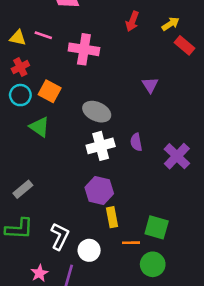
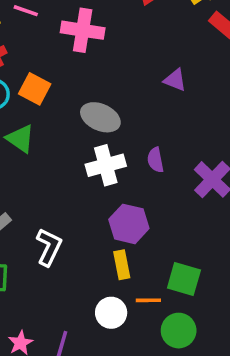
purple triangle: (150, 85) -> (175, 80), turned -36
purple hexagon: (99, 190) -> (129, 224), moved
white L-shape: (60, 236) -> (49, 247), moved
white circle: (89, 250) -> (111, 313), moved

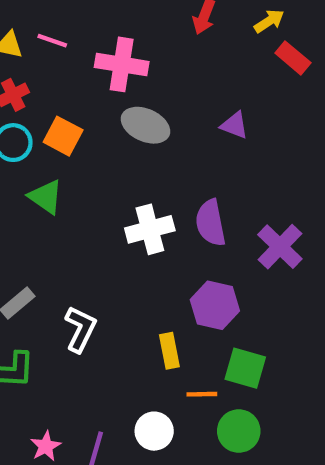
gray ellipse: (100, 117) -> (145, 125), moved
purple semicircle: (155, 160) -> (211, 223), size x1.5
purple hexagon: (129, 224) -> (215, 305), moved
white circle: (111, 313) -> (154, 431), moved

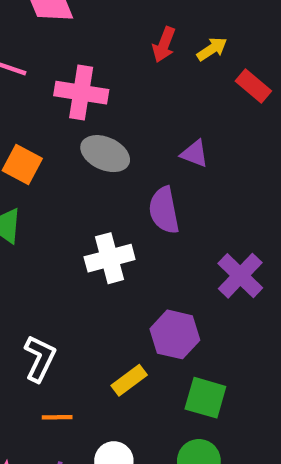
yellow arrow: (269, 21) -> (212, 49), moved
purple semicircle: (211, 223) -> (164, 210), moved
yellow rectangle: (169, 351) -> (129, 380), turned 64
orange line: (202, 394) -> (57, 417), moved

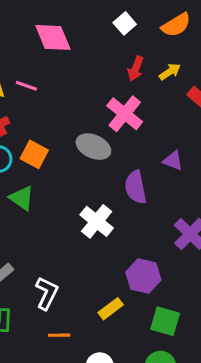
pink cross: (81, 93) -> (125, 114), moved, turned 30
purple triangle: (195, 154) -> (173, 161), moved
white cross: (110, 258) -> (97, 221), turned -36

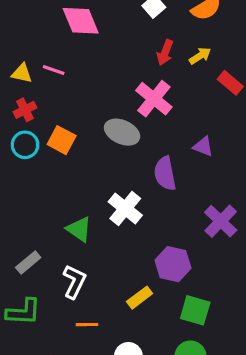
green triangle: (22, 198) -> (79, 229), moved

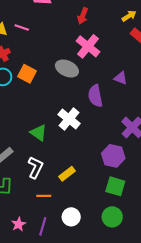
red arrow: (165, 53) -> (83, 16), moved
yellow arrow: (200, 56) -> (129, 16), moved
purple hexagon: (173, 264) -> (113, 156), moved
yellow rectangle: (140, 298) -> (67, 174), moved

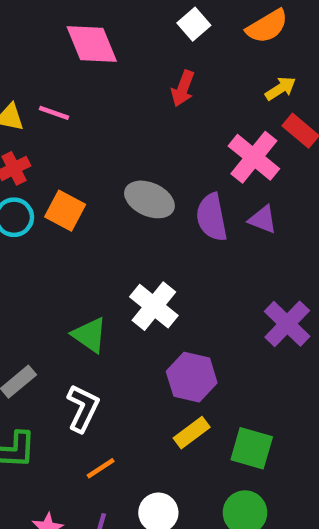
pink cross: (88, 46) -> (254, 157), moved
purple semicircle: (95, 96) -> (212, 217), moved
purple hexagon: (113, 156) -> (192, 377), moved
yellow rectangle: (67, 174) -> (192, 433), moved
orange line: (44, 196) -> (101, 468), turned -32

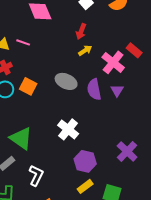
yellow arrow: (281, 88) -> (85, 50), moved
purple triangle: (263, 219) -> (117, 90), turned 40
purple cross: (287, 324) -> (127, 151), moved
green triangle: (90, 335) -> (21, 138), moved, size x1.4

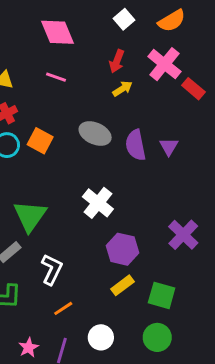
pink line: (23, 42) -> (56, 77), moved
pink cross: (113, 62) -> (164, 64), moved
green triangle: (21, 138) -> (30, 216), turned 30

